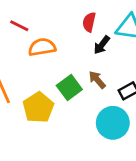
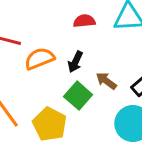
red semicircle: (89, 22) -> (84, 21), turned 84
black arrow: (102, 45) -> (75, 62), moved

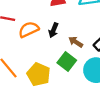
green square: (78, 96) -> (67, 62), moved

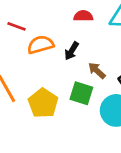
green square: (67, 62) -> (81, 93), turned -30

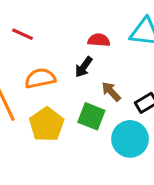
red semicircle: (83, 16) -> (99, 40), moved
orange semicircle: (41, 45) -> (40, 78), moved

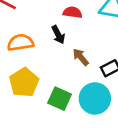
black arrow: (84, 67) -> (58, 35), turned -66
green square: (91, 116) -> (60, 99), moved

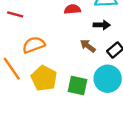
black arrow: (58, 35) -> (102, 25), moved, turned -49

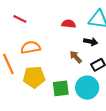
yellow pentagon: (44, 78) -> (34, 77), turned 30
green square: (77, 85) -> (61, 88), turned -30

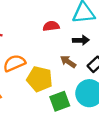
yellow pentagon: (34, 77) -> (40, 79), moved, turned 30

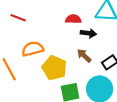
black arrow: (81, 40) -> (88, 33), moved

